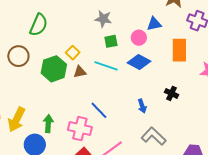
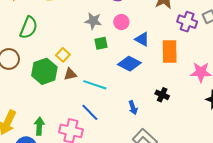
blue triangle: (154, 24) -> (142, 39), moved, turned 42
pink circle: (139, 38) -> (121, 22), moved
cyan line: (106, 66) -> (95, 85), moved

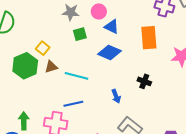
blue triangle: (142, 39) -> (112, 27), moved
blue line: (90, 112) -> (73, 104), turned -54

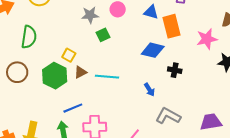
blue triangle: (112, 27) -> (151, 12), moved
blue diamond: (110, 53) -> (153, 50), moved
blue line: (73, 104) -> (73, 108), moved

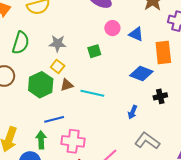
blue triangle: (151, 12) -> (136, 34), moved
gray star: (90, 15) -> (58, 43), moved
black cross: (175, 70) -> (160, 96), turned -32
blue arrow: (149, 90) -> (132, 112), turned 48

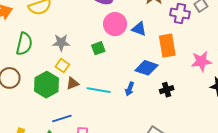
pink circle: (112, 28) -> (115, 24), size x1.5
blue arrow: (132, 112) -> (130, 89), moved

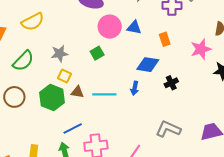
green semicircle: (24, 44) -> (23, 61), turned 40
orange rectangle: (167, 46) -> (165, 39), size x0.6
brown triangle: (73, 83) -> (77, 92), turned 40

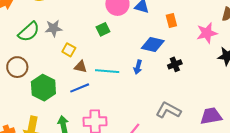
gray star: (60, 54) -> (54, 28), moved
green hexagon: (52, 98) -> (43, 88), moved
blue line: (73, 128) -> (80, 88), moved

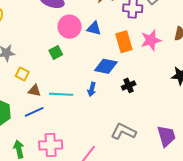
orange rectangle: (171, 21) -> (124, 42), size x1.5
pink star: (207, 33) -> (151, 40), moved
purple trapezoid: (211, 116) -> (166, 136), turned 85

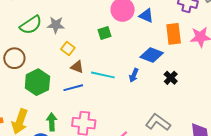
black cross: (129, 85) -> (171, 78), turned -32

